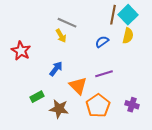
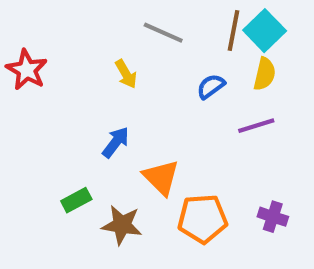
gray line: (67, 23) -> (163, 33), moved
red star: (21, 51) -> (27, 70), moved
purple line: (104, 74) -> (256, 126), moved
orange pentagon: (98, 106) -> (202, 219), turned 30

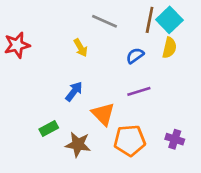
red star: (27, 70) -> (17, 45), turned 30
purple line: (256, 126) -> (139, 91), moved

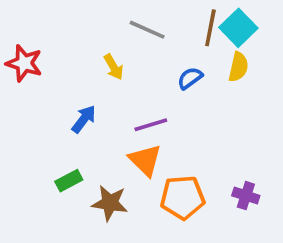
red star: (17, 45) -> (24, 63), turned 30
blue arrow: (74, 91) -> (84, 119), moved
purple line: (139, 91) -> (151, 125), moved

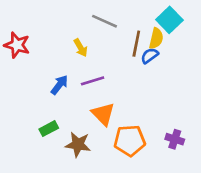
brown line: (210, 28) -> (136, 44), moved
yellow semicircle: (238, 67) -> (156, 38), moved
blue semicircle: (190, 78) -> (150, 56), moved
purple line: (151, 125) -> (93, 81), moved

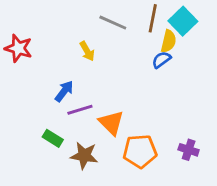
brown line: (136, 44) -> (153, 18), moved
purple line: (93, 81) -> (80, 110), moved
green rectangle: (49, 129) -> (53, 138), turned 60

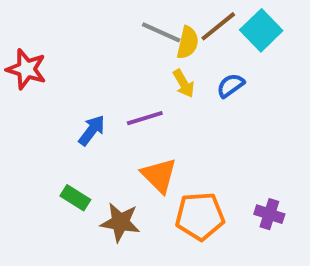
brown line: (153, 18) -> (218, 26), turned 40
yellow semicircle: (169, 41) -> (188, 43), moved
yellow arrow: (87, 51) -> (184, 83), moved
purple line: (80, 110) -> (145, 118), moved

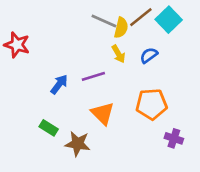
orange pentagon: (200, 216) -> (151, 104), moved

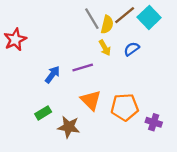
gray line: (104, 21) -> (92, 19), turned 35
red star: (17, 45) -> (15, 40), turned 30
orange pentagon: (151, 104) -> (125, 107), moved
green rectangle: (49, 128) -> (43, 113), turned -63

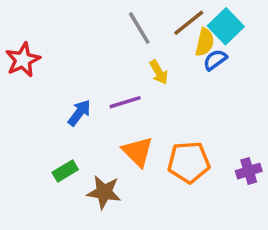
yellow semicircle: (107, 24) -> (205, 42), moved
blue semicircle: (132, 49) -> (215, 60), moved
purple cross: (154, 122) -> (249, 171), moved, turned -35

